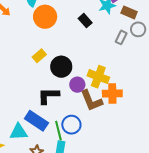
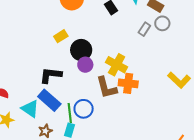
purple circle: (77, 85) -> (85, 65), moved
black L-shape: (48, 96) -> (51, 75), moved
cyan triangle: (18, 132) -> (30, 109), turned 30

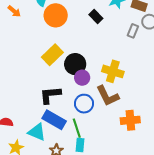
yellow rectangle: (61, 36) -> (52, 55), size x1.5
orange cross: (128, 83) -> (130, 120), moved
blue circle: (84, 109) -> (84, 104), moved

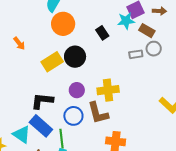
orange arrow: (14, 11) -> (19, 43), moved
gray rectangle: (133, 31) -> (136, 54), turned 48
black circle: (75, 64) -> (75, 57), moved
yellow cross: (113, 71) -> (108, 90), turned -35

